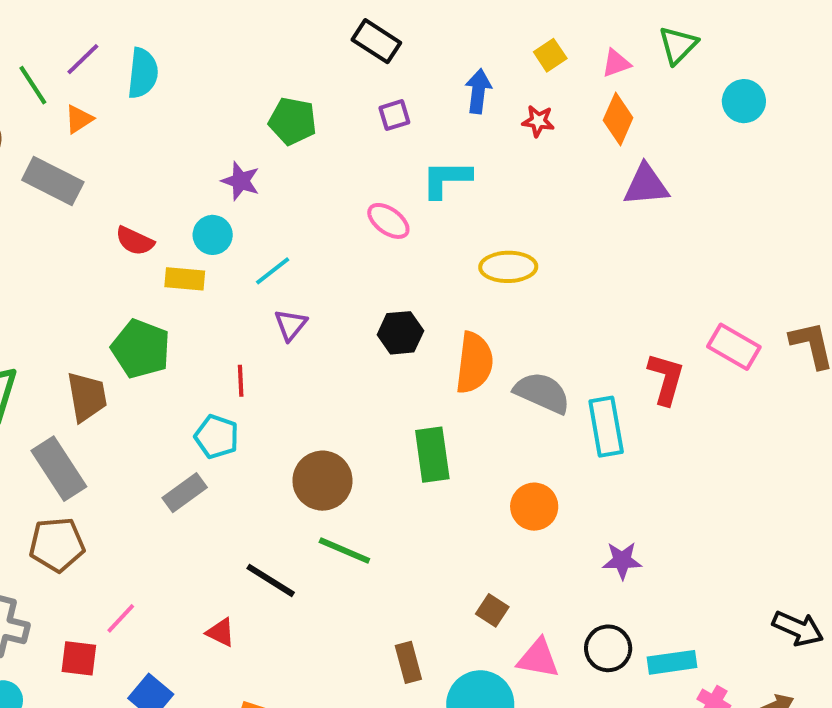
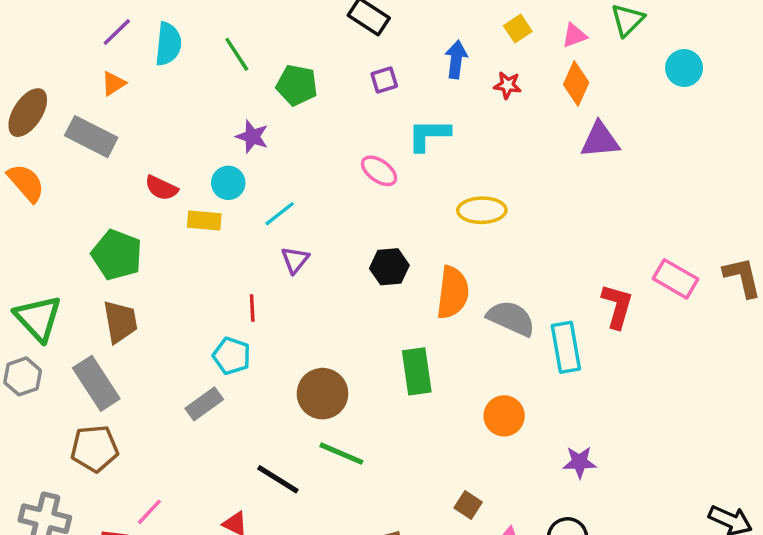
green line: (33, 85) -> (237, 54), moved
green pentagon: (141, 349) -> (117, 255), moved

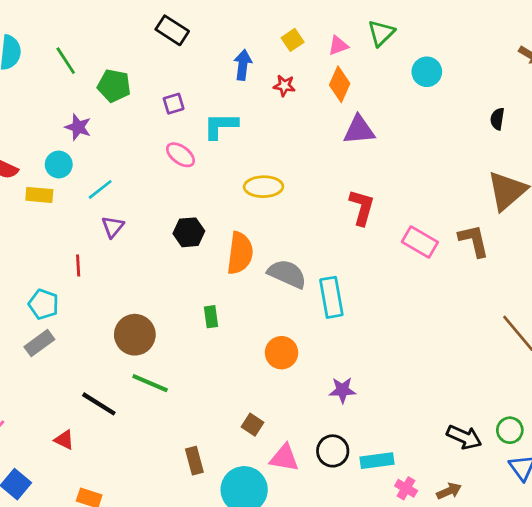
purple square: (384, 80) -> (174, 104), moved
red L-shape: (617, 306) -> (362, 207), moved
cyan pentagon: (232, 356) -> (43, 304), moved
green rectangle: (417, 371) -> (211, 317), size x0.6

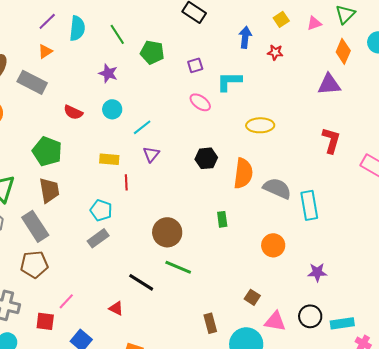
orange diamond: (340, 84) -> (343, 51), moved
purple star: (78, 127) -> (108, 73), moved
yellow rectangle: (39, 195) -> (109, 159), moved

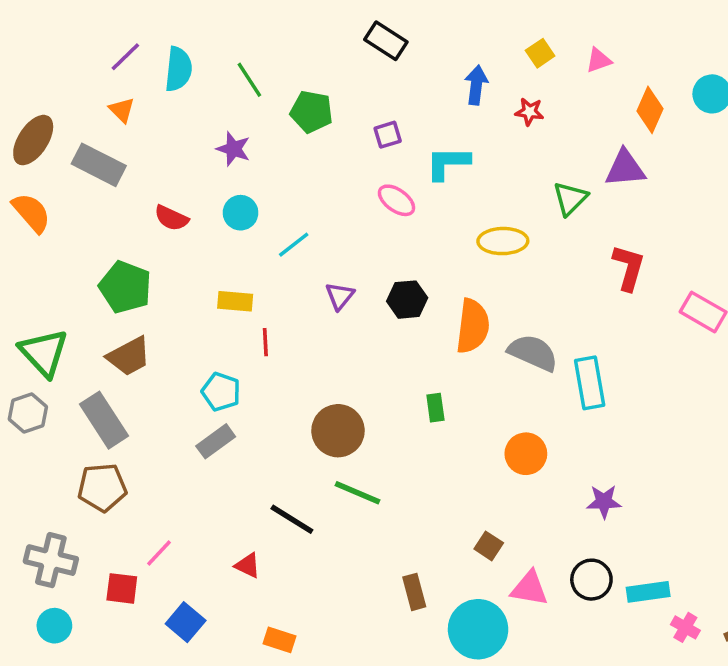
green triangle: (345, 14) -> (570, 199), moved
orange triangle: (45, 51) -> (122, 110), turned -42
purple triangle: (151, 154) -> (340, 296), moved
brown trapezoid: (49, 190) -> (129, 356), turned 72

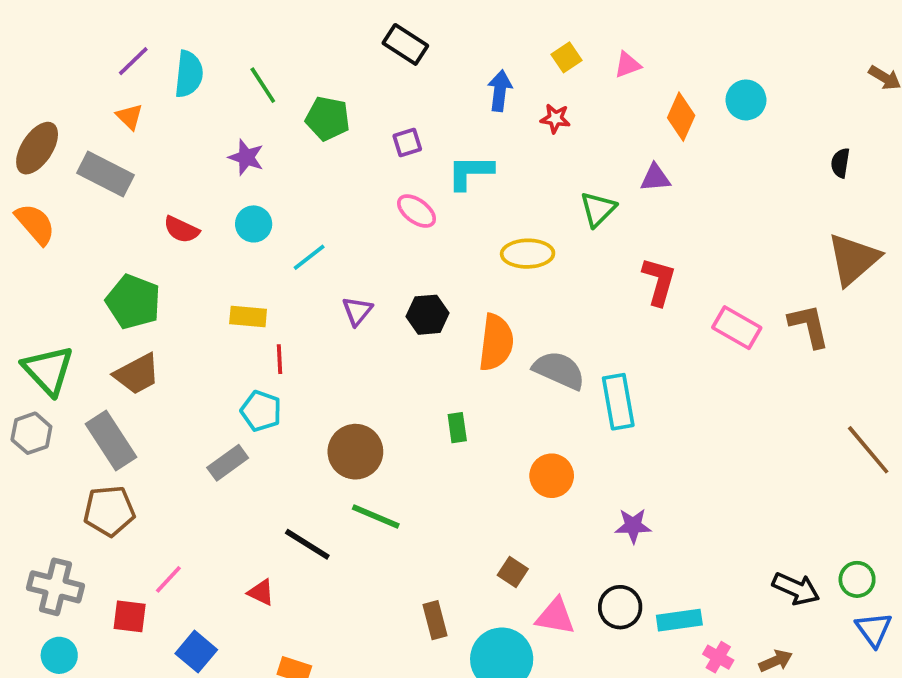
purple triangle: (625, 168) -> (655, 178), size x0.7
cyan pentagon: (221, 392) -> (261, 411), moved

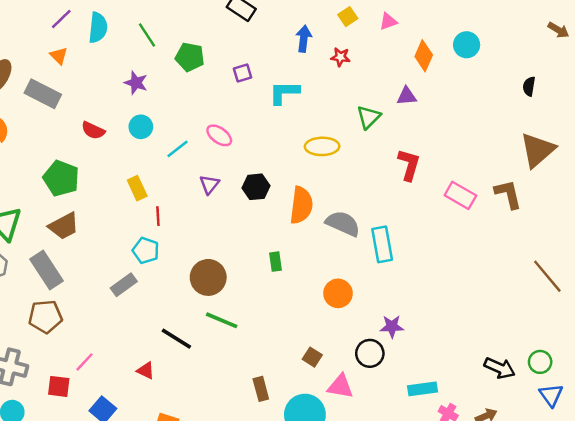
pink ellipse: (416, 211) -> (219, 135), moved
yellow rectangle: (248, 317) -> (137, 188), turned 60
black circle: (620, 607) -> (370, 353), moved

